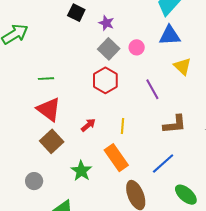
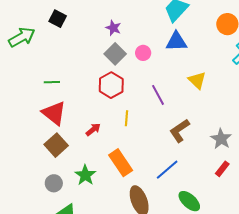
black square: (76, 13) -> (58, 19), moved
yellow triangle: (182, 66) -> (197, 80), moved
brown L-shape: (175, 124) -> (179, 131), turned 150
yellow line: (123, 126) -> (127, 118), moved
gray circle: (34, 181) -> (54, 183), moved

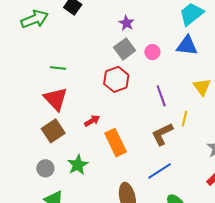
yellow line: (127, 118) -> (185, 119), moved
brown L-shape: (179, 131) -> (162, 134), moved
orange rectangle: (121, 163) -> (116, 143), moved

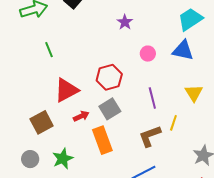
gray square: (125, 49) -> (110, 109), moved
green line: (58, 68) -> (49, 50), moved, turned 56
red triangle: (56, 99) -> (66, 90), moved, turned 40

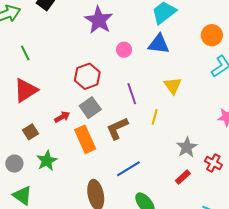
purple star: (125, 22) -> (99, 20), size x1.8
red triangle: (66, 90) -> (26, 90), moved
brown square: (42, 122) -> (31, 132), moved, size x0.7
brown L-shape: (150, 136) -> (117, 128), moved

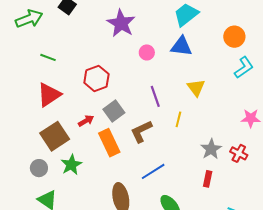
green line: (25, 53) -> (48, 57), turned -42
red hexagon: (87, 76) -> (96, 78), moved
brown square: (31, 132) -> (55, 136), size x1.8
red cross: (213, 163) -> (239, 153), moved
red rectangle: (183, 177) -> (208, 179), turned -35

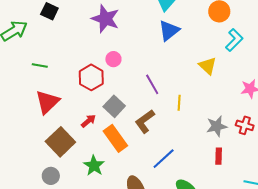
blue triangle: (181, 46) -> (169, 30), turned -35
pink circle: (147, 52) -> (113, 59), moved
yellow triangle: (196, 88) -> (208, 66), moved
gray star: (211, 149) -> (217, 126), turned 30
green star: (71, 165) -> (94, 166), moved

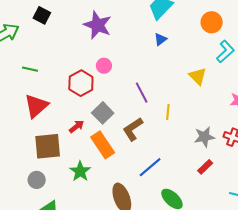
blue triangle: (169, 30) -> (160, 39), size x0.6
brown square: (60, 142) -> (48, 146), turned 36
red rectangle: (219, 156) -> (205, 167), turned 42

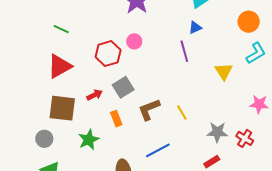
purple line: (142, 93) -> (184, 51), moved
yellow line: (168, 112) -> (182, 113), moved, turned -49
orange rectangle: (103, 145) -> (116, 119), size x0.6

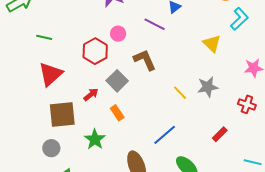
purple line: (184, 51) -> (155, 24), moved, turned -35
brown L-shape: (149, 109) -> (145, 60), moved, turned 100
gray star: (217, 132) -> (208, 87), moved

